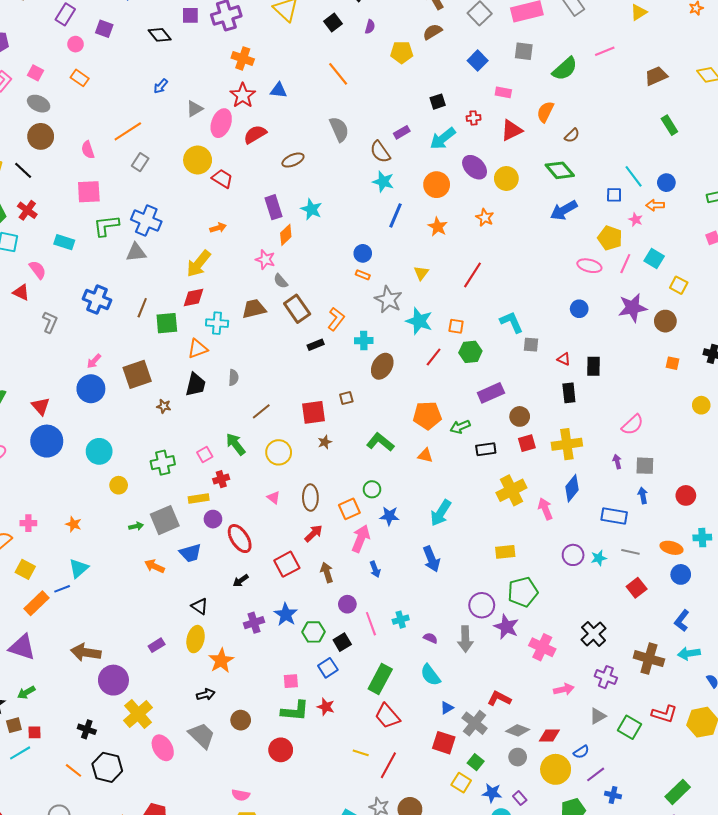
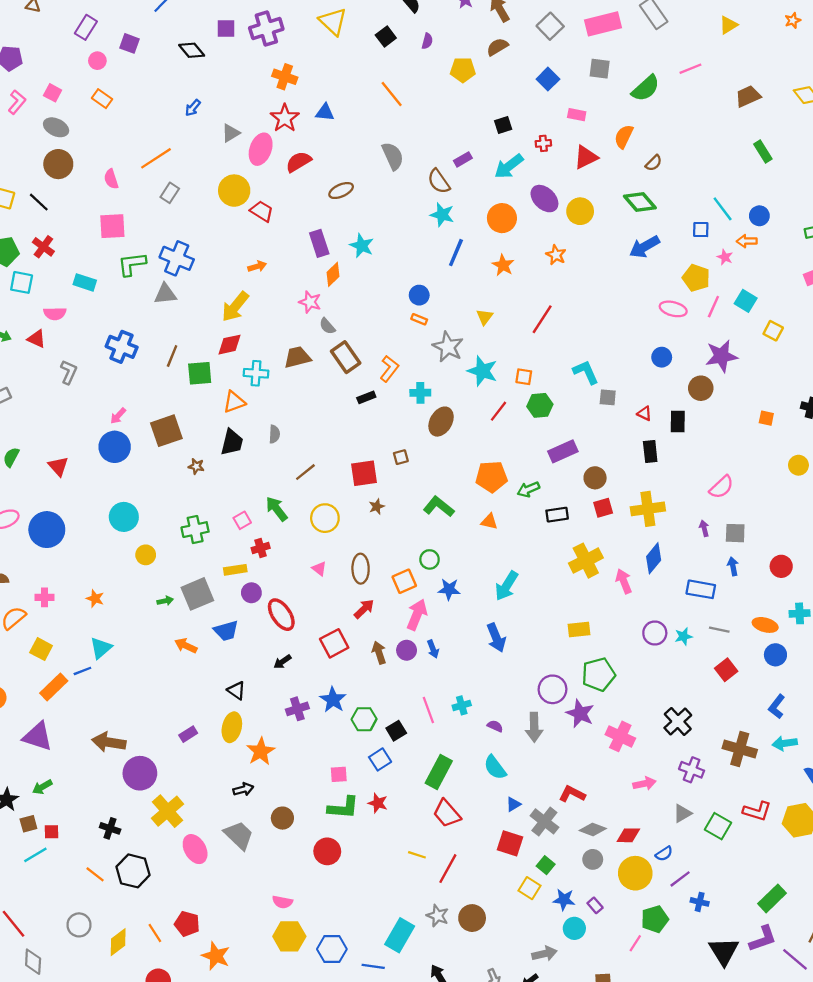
pink semicircle: (38, 270) -> (55, 313), turned 126
brown circle: (665, 321) -> (701, 388), moved
blue circle: (47, 441) -> (47, 530), moved
purple circle: (347, 604) -> (407, 650), moved

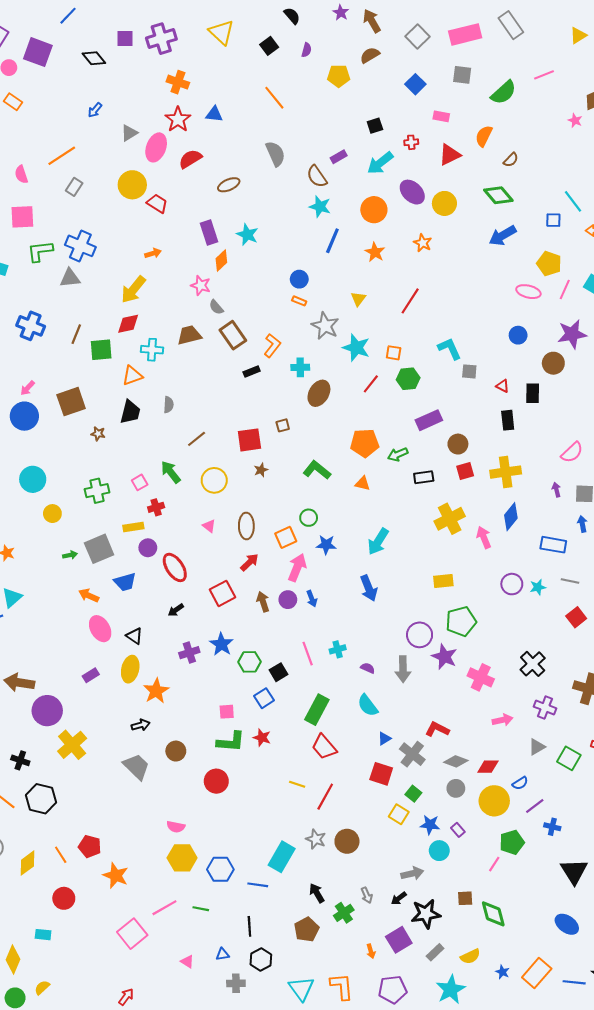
purple square: (130, 43) -> (38, 52), size x1.6
pink star: (725, 257) -> (575, 120), moved
pink ellipse: (195, 849) -> (100, 629), moved

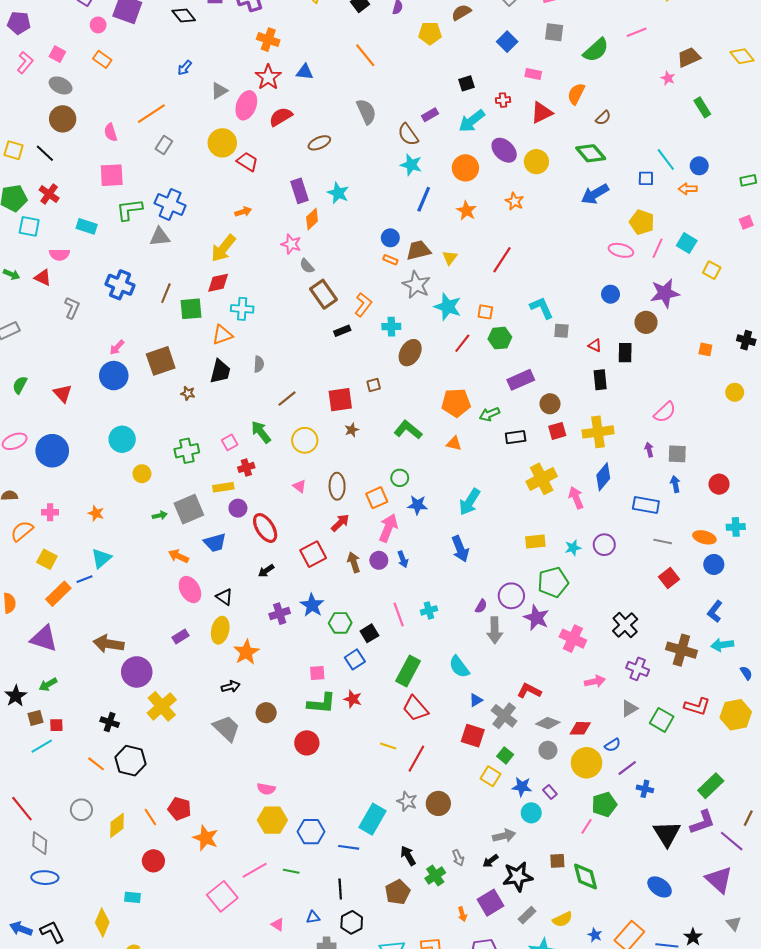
brown trapezoid: (189, 335) -> (418, 250), moved
cyan star: (538, 587) -> (573, 548), moved
purple semicircle: (368, 668) -> (481, 606), moved, turned 96

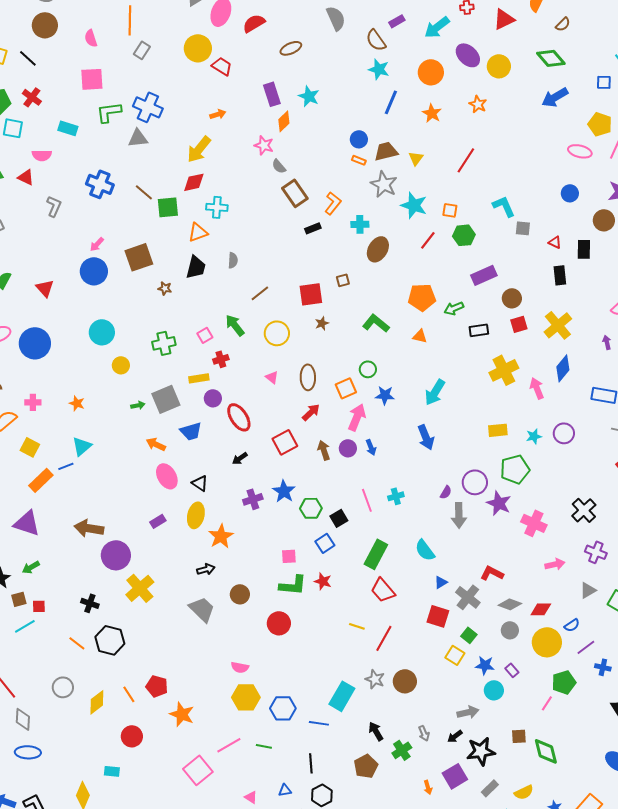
orange line: (151, 114) -> (130, 20), turned -56
brown line: (166, 293) -> (144, 192), turned -72
yellow cross: (598, 432) -> (558, 325), turned -32

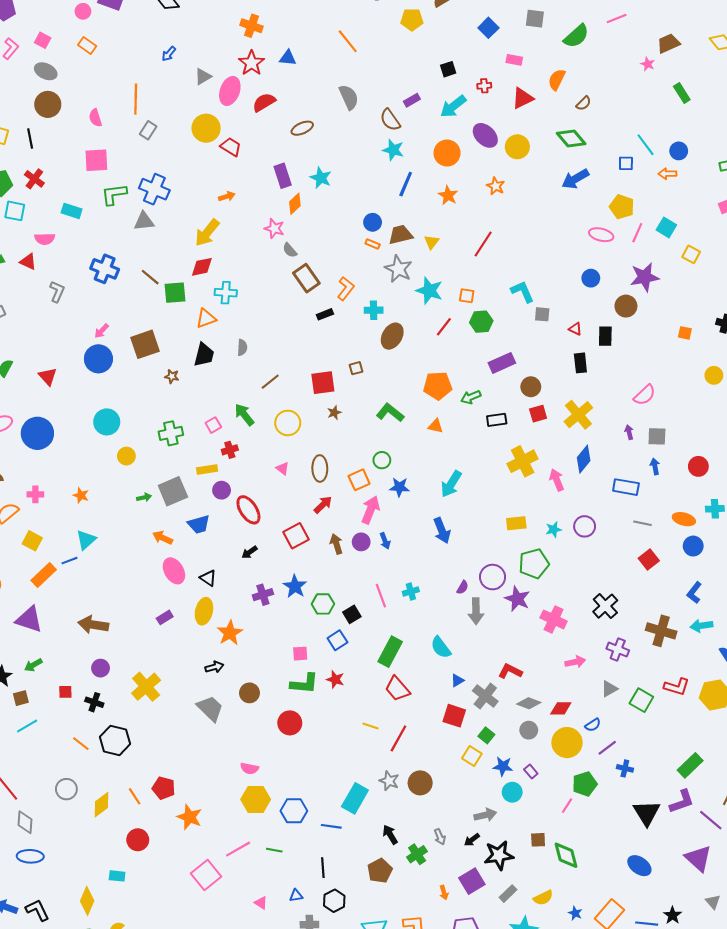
black line: (28, 58) -> (30, 139), turned 36
purple circle: (116, 555) -> (101, 668), moved, size x0.6
red square: (39, 606) -> (65, 692), moved

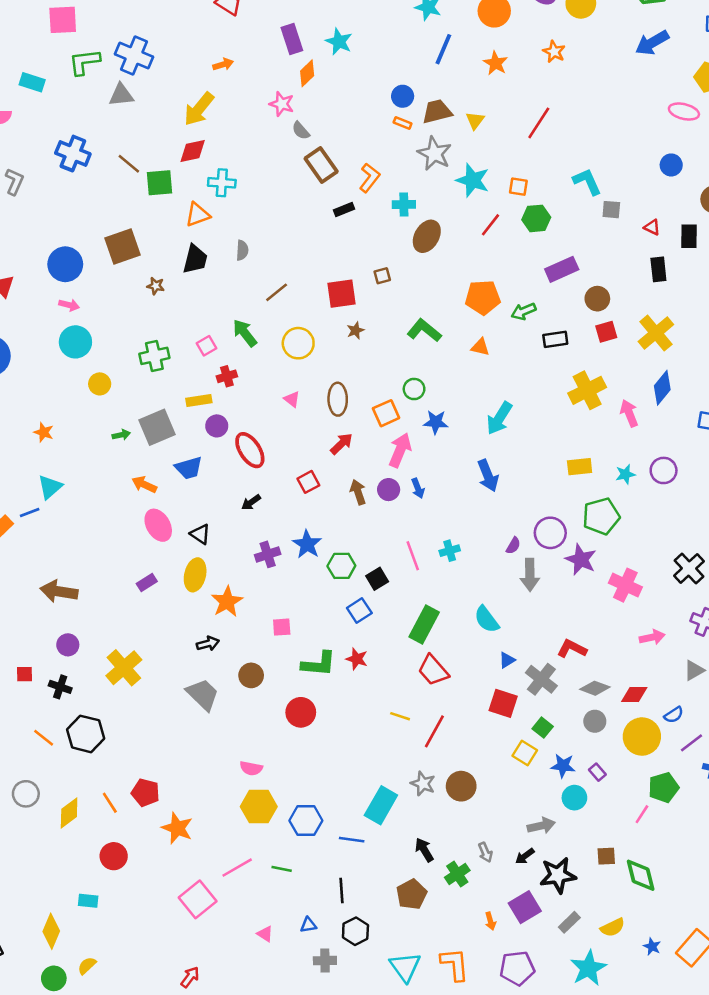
pink arrow: (102, 331) -> (69, 305), moved, turned -119
red square: (296, 536) -> (308, 482), size x0.7
pink square: (300, 654) -> (282, 627), moved

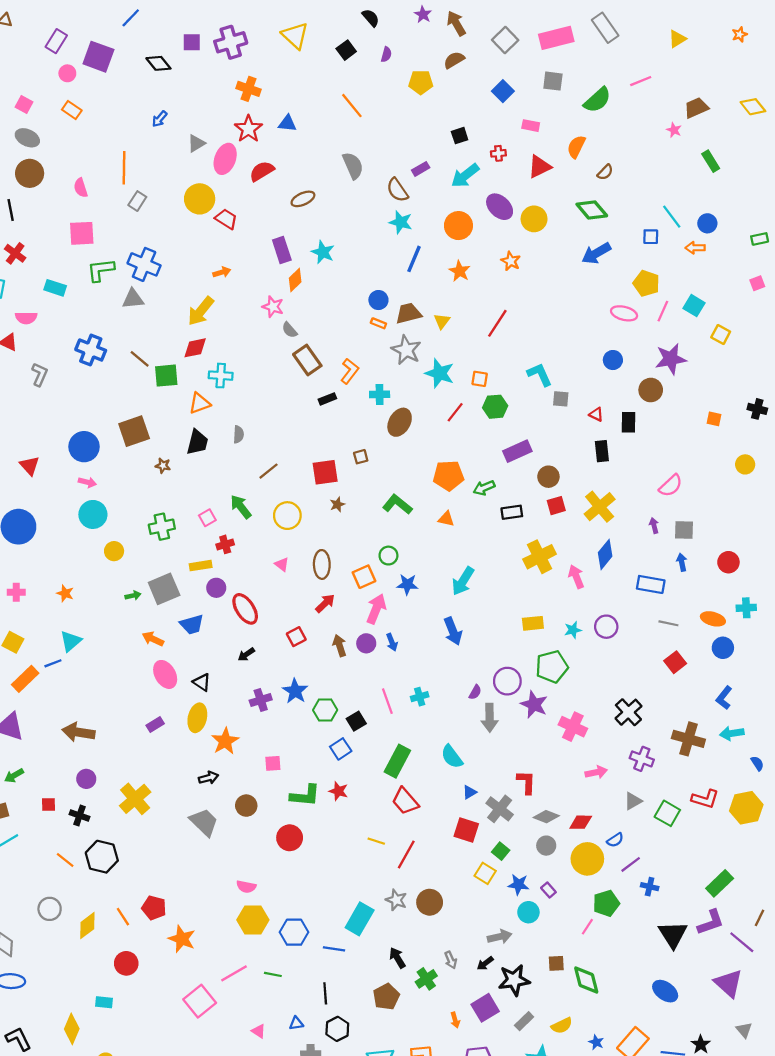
red L-shape: (572, 649) -> (526, 782), turned 65

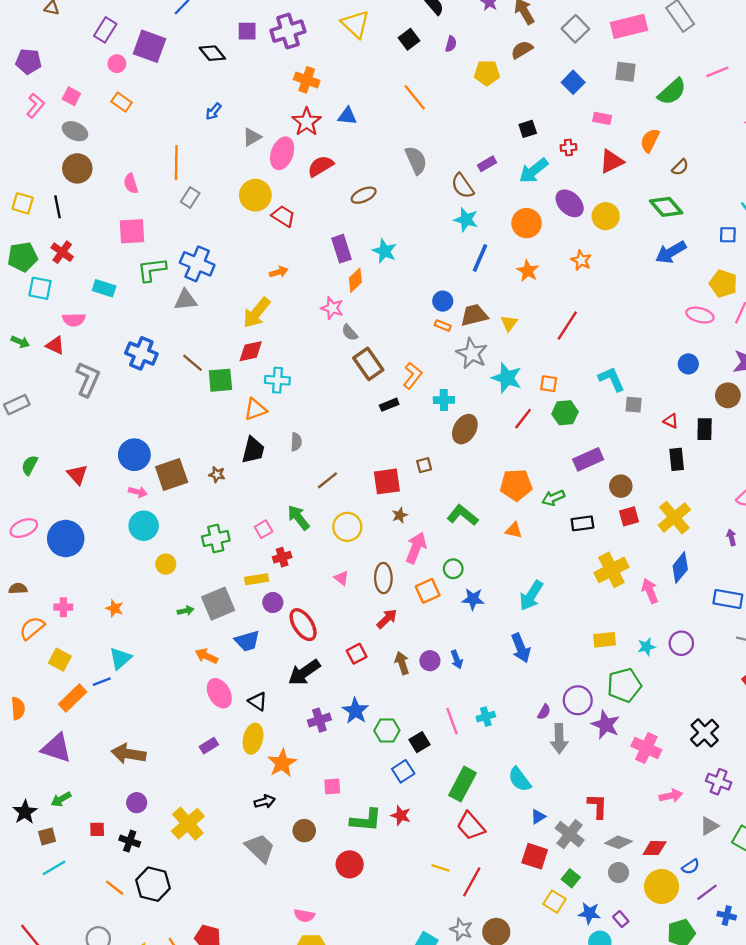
gray L-shape: (40, 374) -> (88, 379), size x1.4
brown square: (134, 431) -> (172, 474), moved
pink arrow: (376, 609) -> (416, 548), moved
black arrow: (246, 654) -> (304, 672), size x1.8

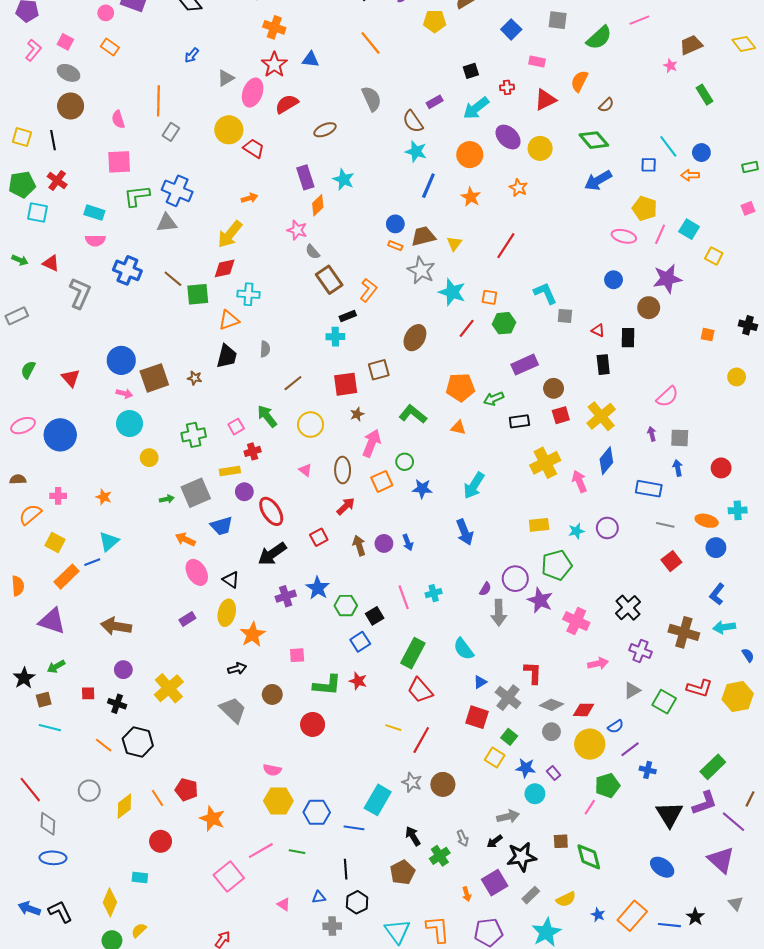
pink semicircle: (74, 320) -> (95, 240), moved
cyan cross: (444, 400) -> (335, 337), moved
brown square: (424, 465) -> (379, 370), size x1.5
cyan line: (54, 868) -> (50, 728), turned 45

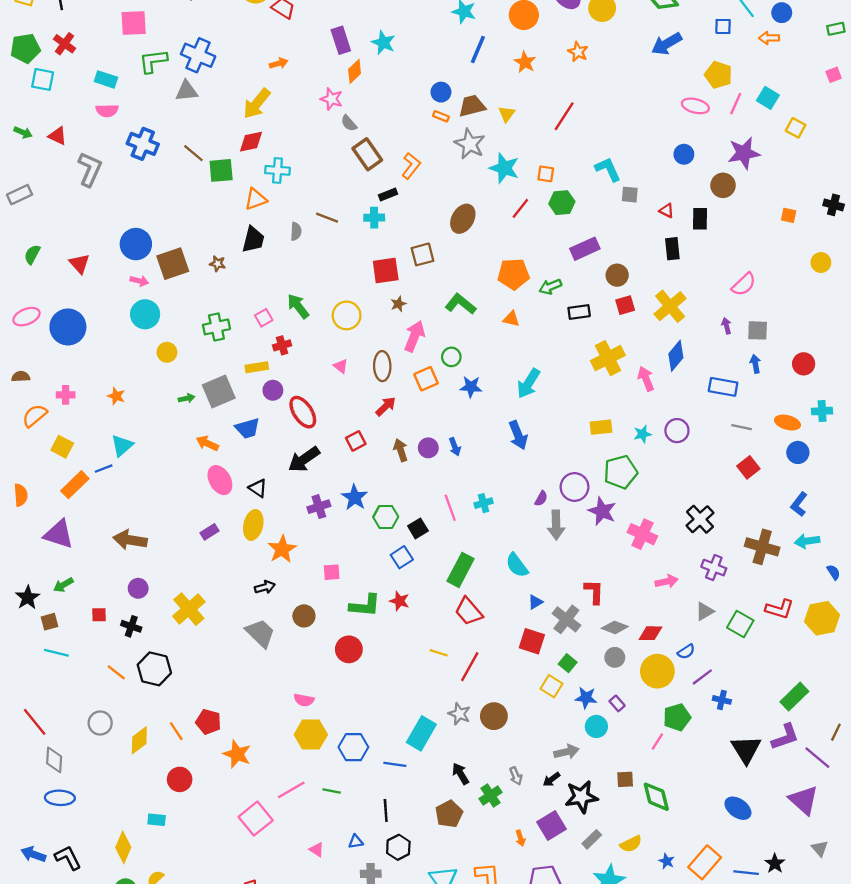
brown line: (293, 383) -> (327, 218), moved, turned 60

